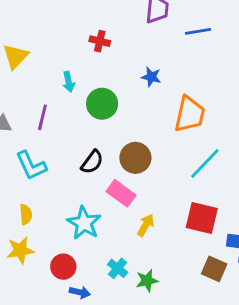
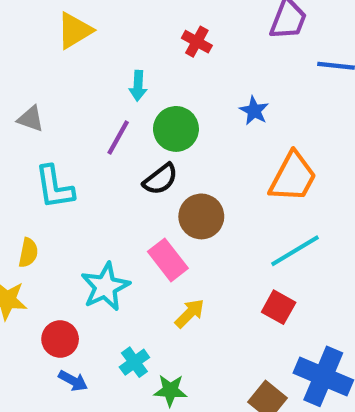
purple line: (42, 117) -> (118, 137), moved
black semicircle: (92, 162) -> (160, 179), moved
red square: (202, 218) -> (279, 307), moved, size x0.7

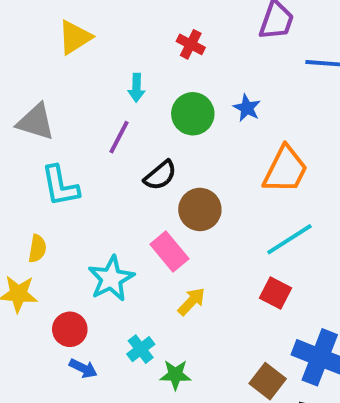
gray triangle: (31, 119) -> (36, 122), size x1.5
green circle: (176, 129) -> (193, 114), moved

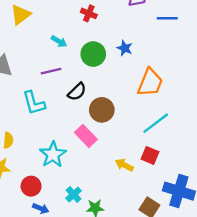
cyan arrow: (136, 88) -> (59, 41), turned -56
purple line: (119, 137) -> (51, 71), turned 54
cyan L-shape: (60, 186) -> (34, 103), moved
yellow arrow: (192, 301) -> (124, 165), moved, turned -102

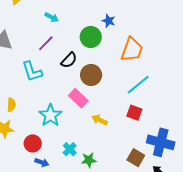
green circle: (93, 54) -> (91, 37), moved
purple line: (51, 71) -> (46, 43), turned -30
yellow arrow: (124, 165) -> (99, 120), moved

